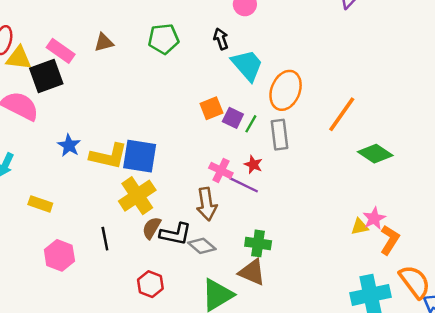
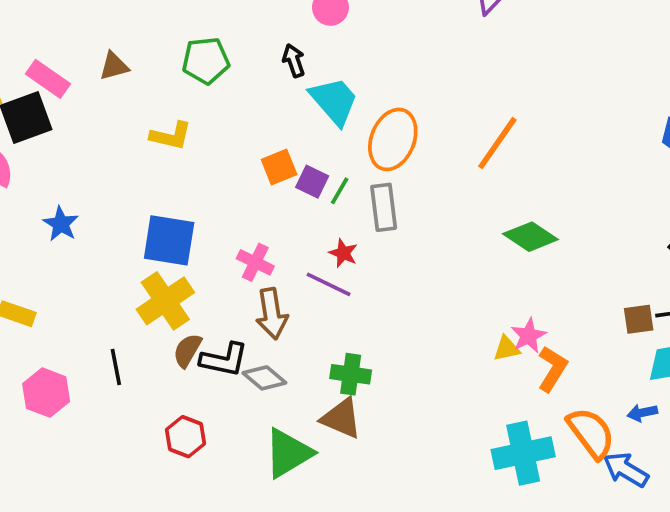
orange line: (342, 114) -> (497, 143), moved
yellow L-shape: (109, 156) -> (171, 136), moved, size x0.7
pink cross: (221, 170) -> (255, 262), moved

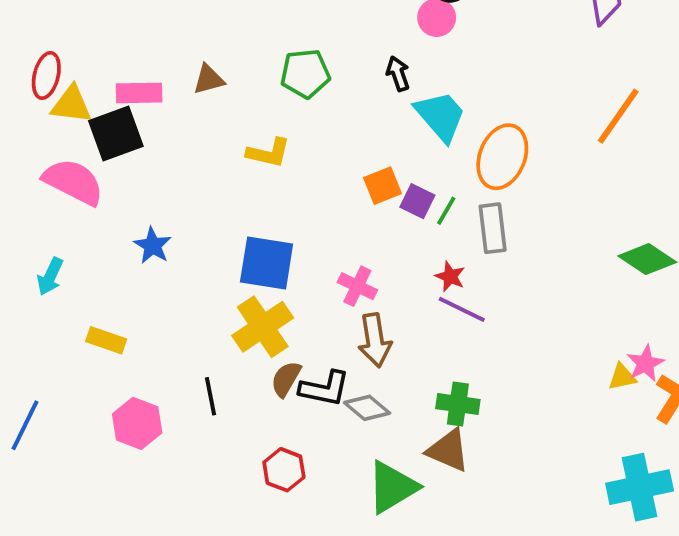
pink rectangle: (48, 79) -> (139, 93), turned -36
orange line: (497, 143) -> (618, 116), moved
purple line: (329, 284) -> (462, 309), moved

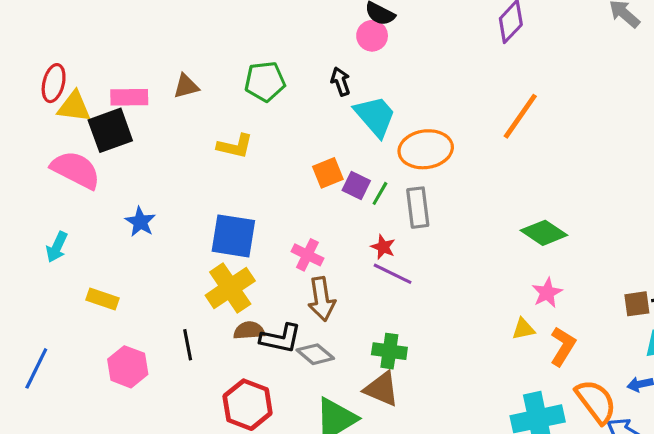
orange ellipse: (502, 157) -> (426, 149), turned 60
pink star: (645, 363) -> (547, 293), moved
brown semicircle: (286, 379) -> (249, 331), turned 56
red hexagon: (284, 470) -> (248, 405), size x1.4

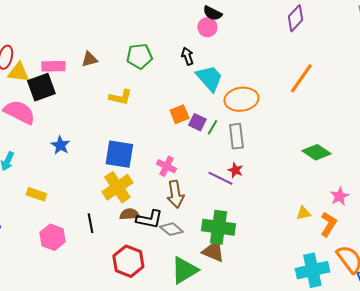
red star: (383, 247) -> (235, 170), moved
pink star: (547, 293) -> (339, 196), moved
green cross: (389, 351) -> (218, 227), size x1.5

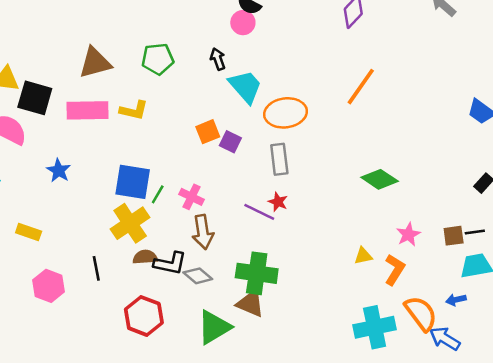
brown triangle: (89, 59) -> (95, 63), size x1.6
pink rectangle: (53, 66) -> (87, 110), moved, size x1.4
black square: (41, 87) -> (35, 98), turned 36
green line: (212, 127) -> (158, 194), moved

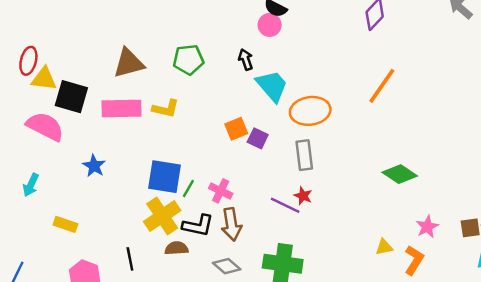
black L-shape: (170, 263) -> (198, 226), moved

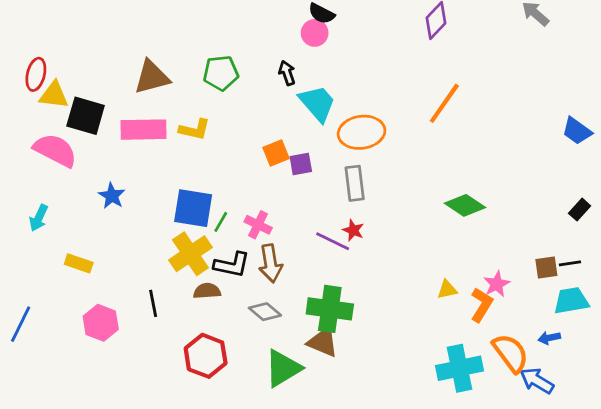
purple square: (258, 138) -> (301, 164), turned -36
pink star: (427, 227) -> (497, 284), moved

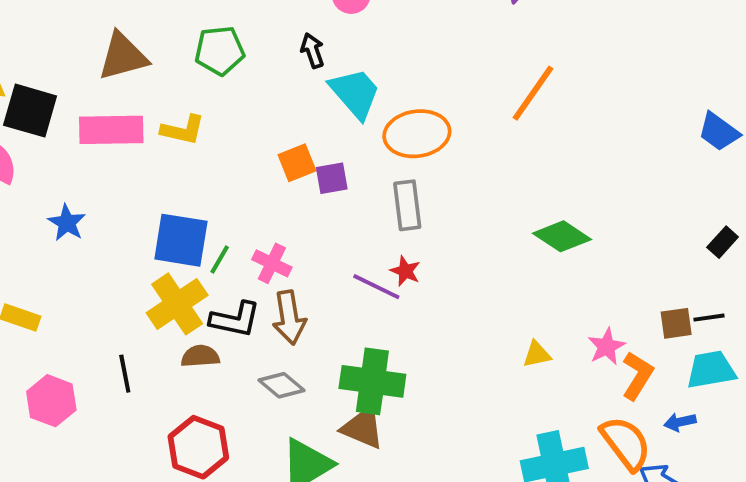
orange L-shape: (482, 305) -> (637, 376), moved

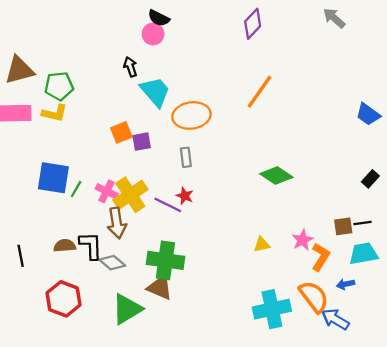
green pentagon: (220, 51) -> (59, 86), moved
gray rectangle: (407, 205) -> (186, 157), size x0.7
yellow cross: (177, 304) -> (130, 195), moved
black L-shape: (235, 319) -> (91, 246), moved, turned -104

